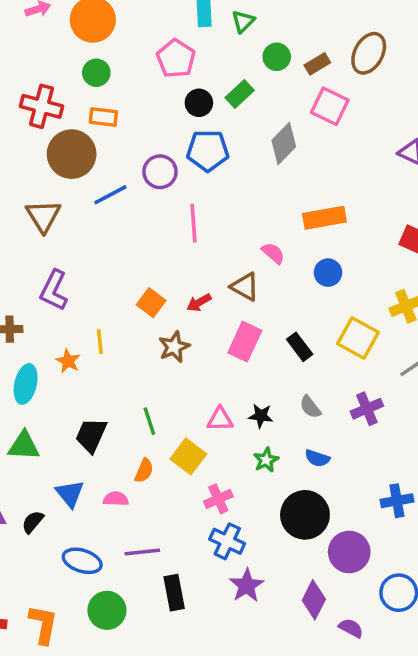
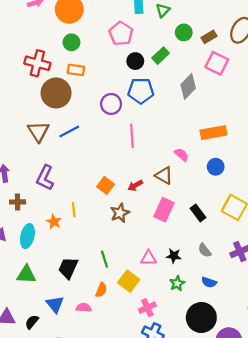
blue line: (110, 195) -> (69, 131), moved

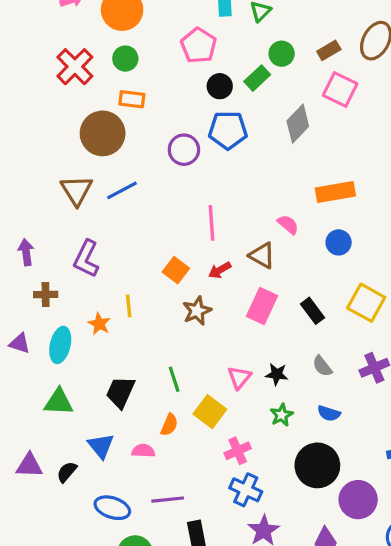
green circle: (184, 32) -> (282, 54), moved
red cross: (37, 63) -> (75, 67), moved, turned 30
pink line: (132, 136) -> (212, 223), moved
pink triangle: (148, 258) -> (239, 378), turned -49

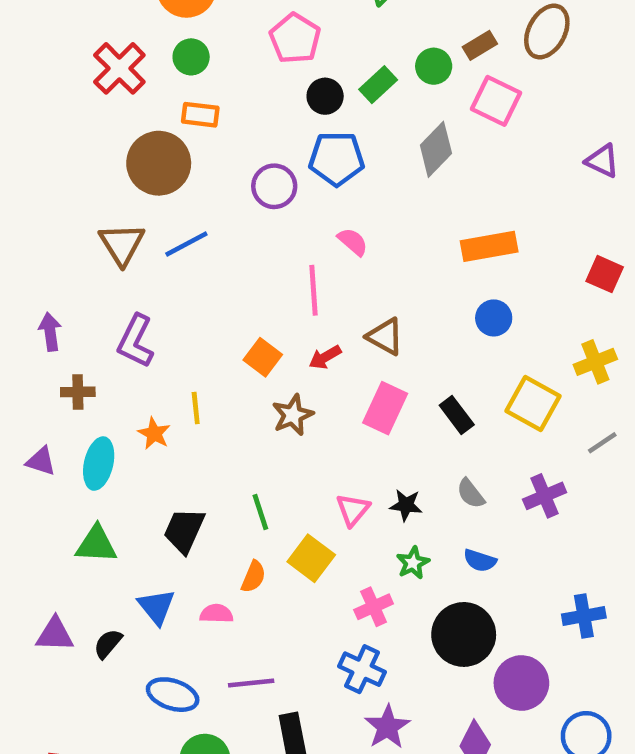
green circle: (282, 54) -> (434, 66), moved
pink semicircle: (288, 225) -> (353, 242), moved
pink cross: (238, 451) -> (374, 607), moved

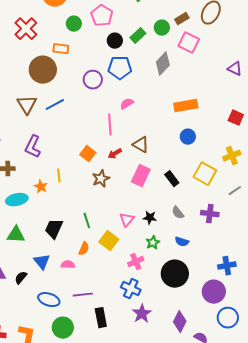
green circle: (191, 57) -> (74, 24), moved
pink semicircle: (353, 242) -> (127, 104), turned -72
cyan ellipse: (99, 464) -> (17, 200), turned 65
purple cross: (545, 496) -> (210, 214), turned 30
purple circle: (521, 683) -> (214, 292), moved

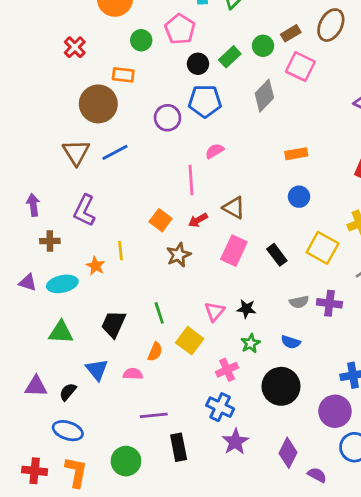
red cross: (26, 29) -> (75, 47), size x0.7
orange rectangle: (186, 106) -> (296, 154), size x0.7
gray semicircle: (178, 213) -> (299, 302), moved, turned -64
blue ellipse: (49, 300) -> (68, 431), moved

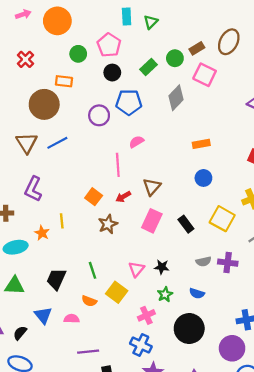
black circle: (198, 64) -> (112, 73), moved
brown triangle: (234, 208) -> (152, 187), turned 42
orange semicircle: (155, 352) -> (89, 301), turned 88

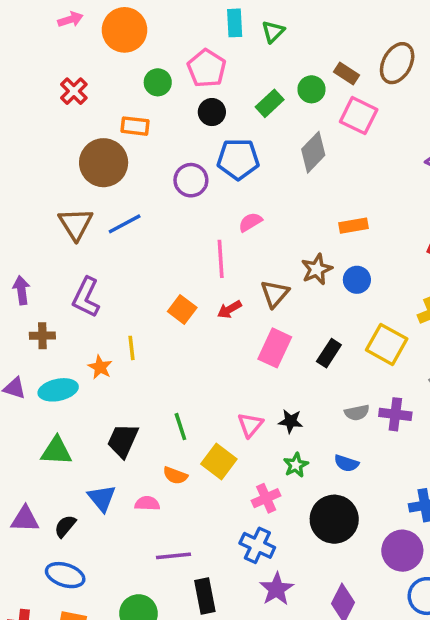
brown rectangle: (197, 48) -> (346, 74), turned 64
brown star: (108, 224) -> (317, 269), moved
black rectangle: (186, 224) -> (329, 353), turned 70

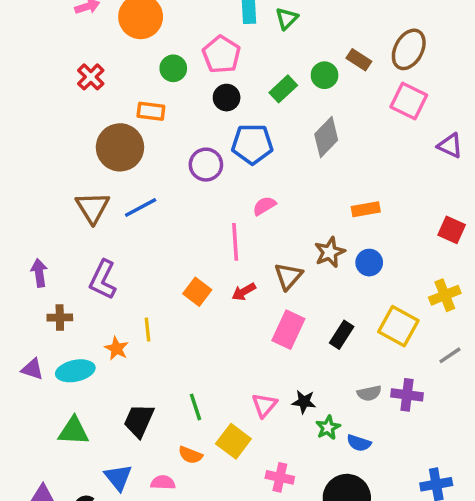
pink square: (359, 116) -> (409, 101), moved
green star: (296, 465) -> (328, 428), moved
pink cross: (266, 498) -> (280, 477), turned 36

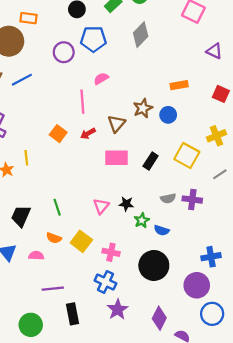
purple triangle: (450, 146) -> (214, 51), moved
orange rectangle: (366, 209) -> (179, 85), moved
pink rectangle: (288, 330) -> (116, 158), turned 65
yellow square: (233, 441) -> (81, 241), moved

